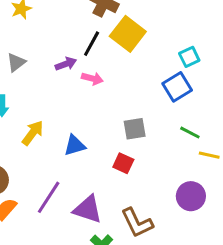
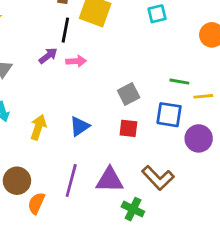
cyan square: (189, 57) -> (157, 14), turned 30
blue square: (177, 87) -> (169, 115), moved, turned -32

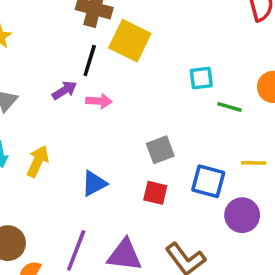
cyan square: (157, 14) -> (201, 78), moved
green line: (179, 82) -> (230, 107), moved
yellow arrow: (38, 127) -> (38, 161), moved

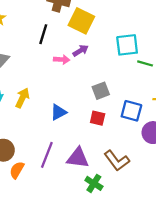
black line: (90, 61) -> (43, 34), moved
cyan square: (201, 78) -> (127, 45), size x1.5
purple arrow: (64, 90) -> (81, 51), moved

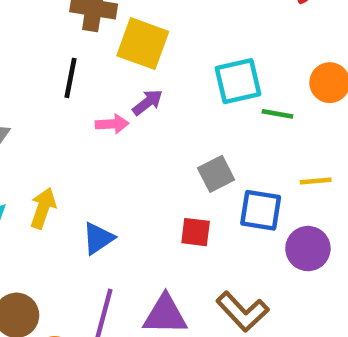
gray square: (101, 91) -> (216, 174), moved
blue triangle: (58, 112) -> (98, 238), moved

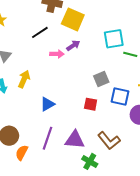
black line: (70, 78) -> (40, 32), turned 42
yellow arrow: (43, 208) -> (24, 79), moved

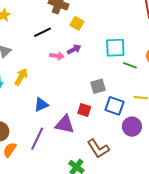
yellow square: (73, 19) -> (77, 23), size x0.6
purple triangle: (75, 140) -> (65, 124), moved

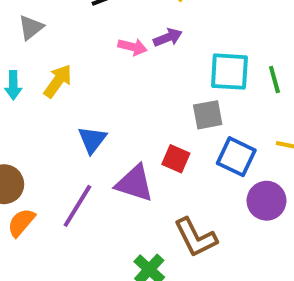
cyan square: (115, 48) -> (229, 72), moved
green line: (130, 65) -> (274, 80), turned 48
blue triangle: (41, 105) -> (92, 140), turned -35

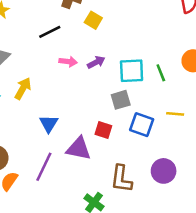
purple arrow: (168, 37) -> (96, 62), moved
purple circle: (266, 201) -> (164, 171), moved
brown L-shape: (196, 237) -> (121, 179), turned 40

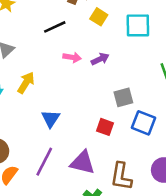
cyan square: (132, 71) -> (138, 25), moved
purple triangle: (79, 148) -> (82, 163), moved

